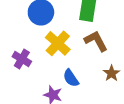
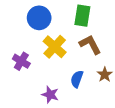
blue semicircle: (71, 78) -> (77, 79), moved, turned 54

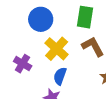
blue semicircle: (77, 79) -> (60, 76), moved

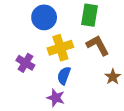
yellow cross: (57, 49) -> (60, 48), turned 30

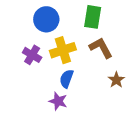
purple cross: (25, 63) -> (32, 55), moved

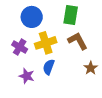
purple star: (58, 101) -> (27, 76), moved

